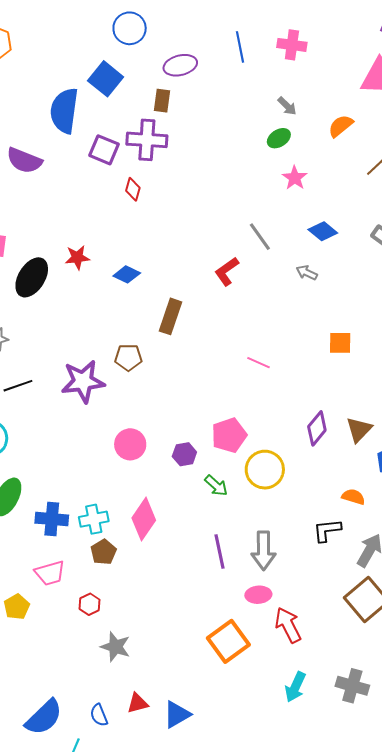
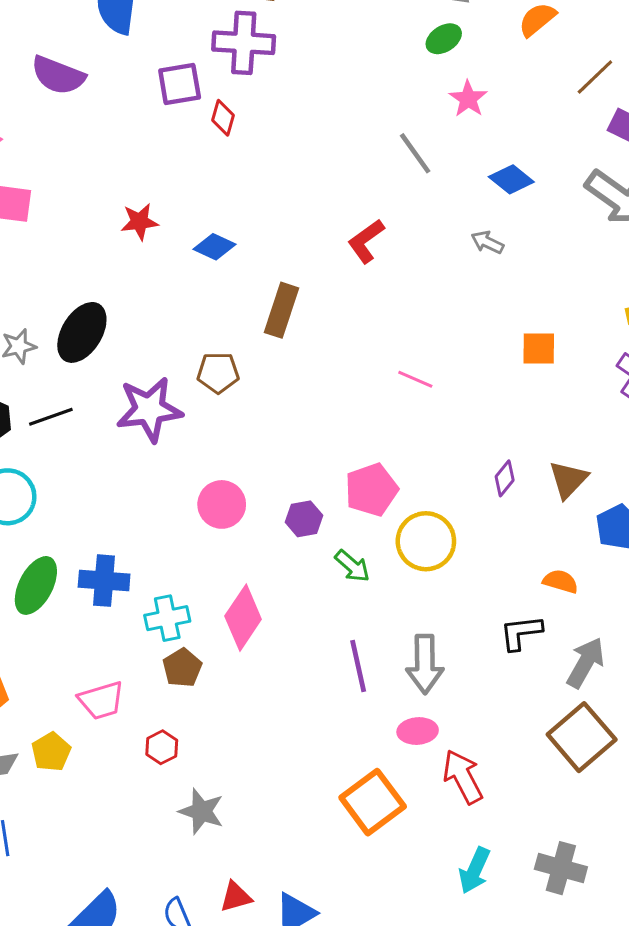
purple square: (104, 150) -> (180, 84), moved, turned -32
gray line: (260, 237) -> (415, 153), moved
black ellipse: (32, 277) -> (82, 332), moved
purple diamond: (317, 428) -> (505, 478), size x0.7
blue cross: (52, 519) -> (104, 581), moved

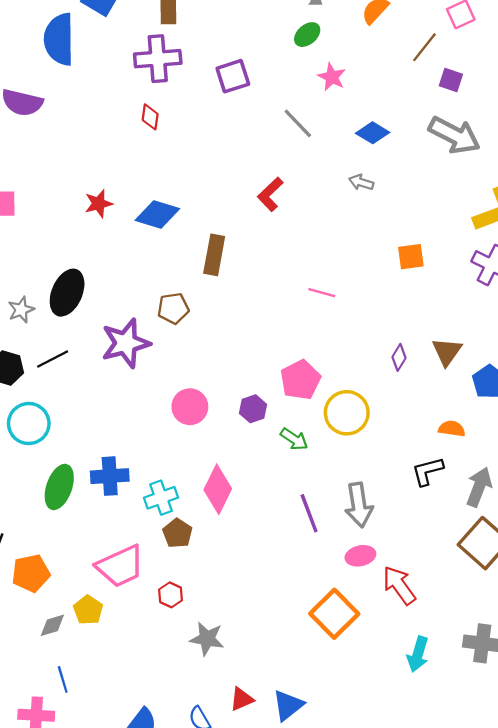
purple square: (180, 84) -> (233, 76), moved
blue diamond: (214, 247) -> (157, 215), size x1.4
pink trapezoid: (101, 700) -> (120, 566), size x1.4

